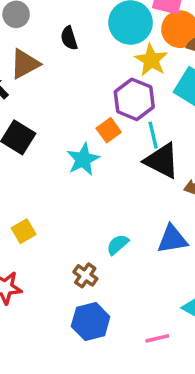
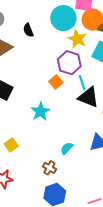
cyan star: (83, 159) -> (40, 111), moved

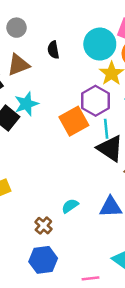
orange square: (56, 82) -> (74, 121), size x1.6
cyan star: (40, 111) -> (26, 104), moved

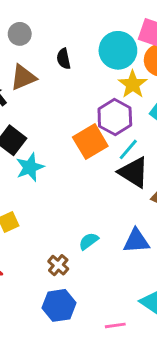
cyan star: (26, 104) -> (30, 167), moved
cyan line: (106, 129) -> (128, 149), turned 48

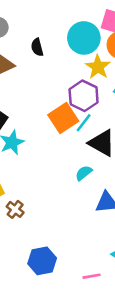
cyan line: (128, 149) -> (84, 123), moved
cyan semicircle: (89, 241) -> (84, 173), moved
brown cross: (58, 265) -> (15, 209), moved

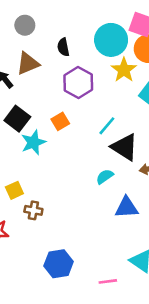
purple hexagon: (84, 96) -> (78, 83), moved
orange square: (63, 118) -> (60, 121), moved, size x0.6
brown cross: (15, 209) -> (33, 210), turned -30

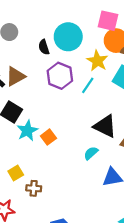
cyan circle: (111, 40) -> (68, 37), moved
brown triangle: (28, 63) -> (15, 76), moved
orange square: (60, 121) -> (48, 137), moved
cyan line: (107, 126) -> (88, 85), moved

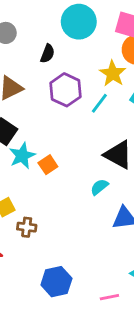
cyan circle: (68, 37) -> (79, 22), moved
black semicircle: (44, 47) -> (48, 54), turned -144

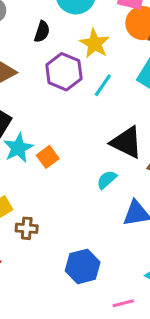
yellow star: (113, 74) -> (95, 44), moved
blue hexagon: (56, 282) -> (83, 266), moved

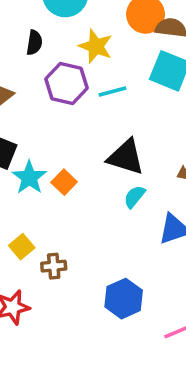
cyan line: (103, 85) -> (113, 92), turned 50
black triangle: (126, 142) -> (126, 157), moved

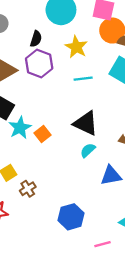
purple hexagon: (66, 83) -> (39, 63), moved
brown cross: (54, 266) -> (28, 189), turned -35

